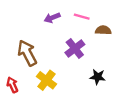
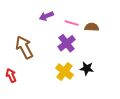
pink line: (82, 17) -> (72, 23), moved
yellow cross: (46, 80) -> (65, 71), moved

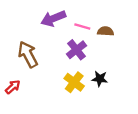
purple arrow: (46, 16) -> (53, 18), size x1.5
red arrow: (11, 75) -> (13, 87), turned 72

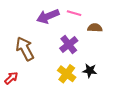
pink line: (82, 27) -> (74, 13), moved

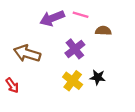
brown arrow: (25, 49) -> (27, 53), turned -45
red arrow: (11, 78) -> (12, 85), turned 96

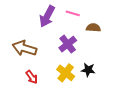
purple arrow: (52, 18) -> (47, 16), turned -40
red arrow: (12, 85) -> (32, 77), moved

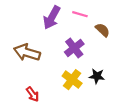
brown semicircle: (93, 28) -> (102, 30), turned 40
red arrow: (32, 77) -> (33, 94), moved

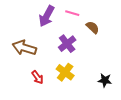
black star: (97, 76) -> (105, 80), moved
red arrow: (33, 94) -> (38, 77), moved

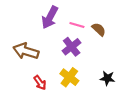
pink line: (72, 13) -> (77, 25), moved
black star: (105, 80) -> (107, 78), moved

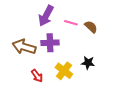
purple cross: (72, 47) -> (50, 43), moved, turned 36
black star: (107, 78) -> (88, 63), moved

